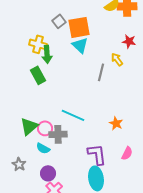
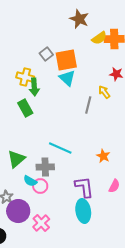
pink circle: (45, 128) -> (40, 186), moved
purple circle: (48, 173) -> (18, 211), moved, size x1.5

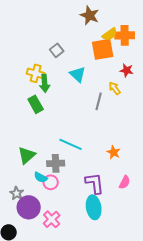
orange square: (66, 60) -> (103, 49), moved

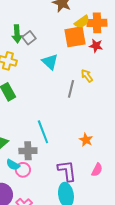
red star: (127, 70) -> (96, 46), moved
green arrow: (45, 83) -> (17, 34), moved
cyan line: (71, 144) -> (43, 132), turned 45

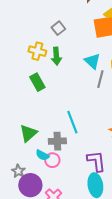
green arrow: (17, 34) -> (56, 56), moved
cyan triangle: (50, 62) -> (92, 61), moved

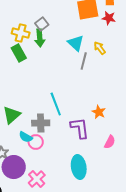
gray square: (58, 28) -> (42, 24), moved
green rectangle: (37, 82) -> (19, 53), moved
purple L-shape: (96, 161) -> (80, 128), moved

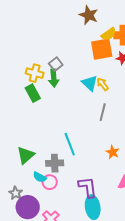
yellow arrow: (100, 48) -> (103, 84), moved
gray line: (84, 61) -> (103, 112), moved
purple L-shape: (80, 128) -> (88, 187), moved

